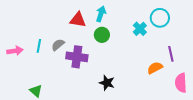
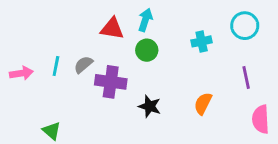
cyan circle: (160, 18) -> (245, 26), moved
cyan cross: (140, 29) -> (202, 41), turned 32
orange semicircle: (155, 68) -> (203, 103), moved, turned -35
black star: (107, 83) -> (150, 106), moved

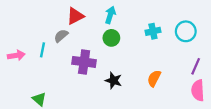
cyan circle: (245, 26) -> (186, 31), moved
red triangle: (112, 29) -> (75, 16), moved, turned -36
gray semicircle: (83, 65) -> (61, 36), moved
purple line: (246, 78) -> (196, 66), moved, turned 35

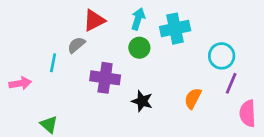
cyan cross: (153, 31) -> (175, 29), moved, size x1.5
cyan circle: (186, 31) -> (222, 56), moved
pink arrow: (16, 55) -> (20, 83), moved
purple line: (196, 66) -> (231, 83), moved

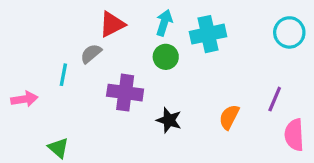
cyan circle: (222, 56) -> (289, 32), moved

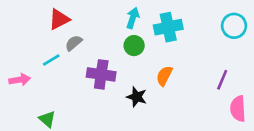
red triangle: (112, 24) -> (59, 19), moved
cyan line: (63, 75) -> (51, 60), turned 48
orange semicircle: (229, 117) -> (164, 76), moved

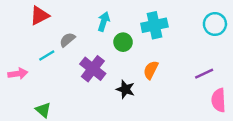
cyan arrow: (133, 18) -> (104, 22), moved
red triangle: (59, 19) -> (40, 16), moved
purple cross: (101, 74) -> (93, 69), turned 30
purple line: (222, 80) -> (204, 74), turned 42

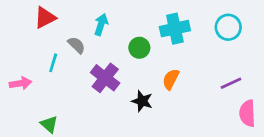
cyan arrow: (104, 22) -> (101, 25), moved
cyan circle: (215, 24) -> (228, 27), moved
gray semicircle: (67, 40) -> (76, 45), turned 84
cyan line: (47, 55) -> (53, 63), turned -42

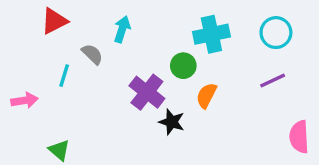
green circle: (139, 48) -> (183, 66), moved
purple cross: (105, 78) -> (147, 92), moved
purple line: (231, 83) -> (273, 81), moved

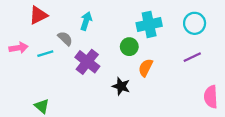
cyan line: (64, 76) -> (45, 54), turned 56
purple cross: (147, 92) -> (87, 62), moved
pink arrow: (24, 100) -> (19, 48), moved

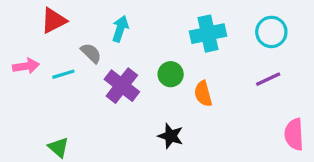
green circle: (129, 47) -> (171, 74), moved
orange semicircle: (146, 68) -> (203, 94), turned -42
black star: (121, 86) -> (171, 136), moved

